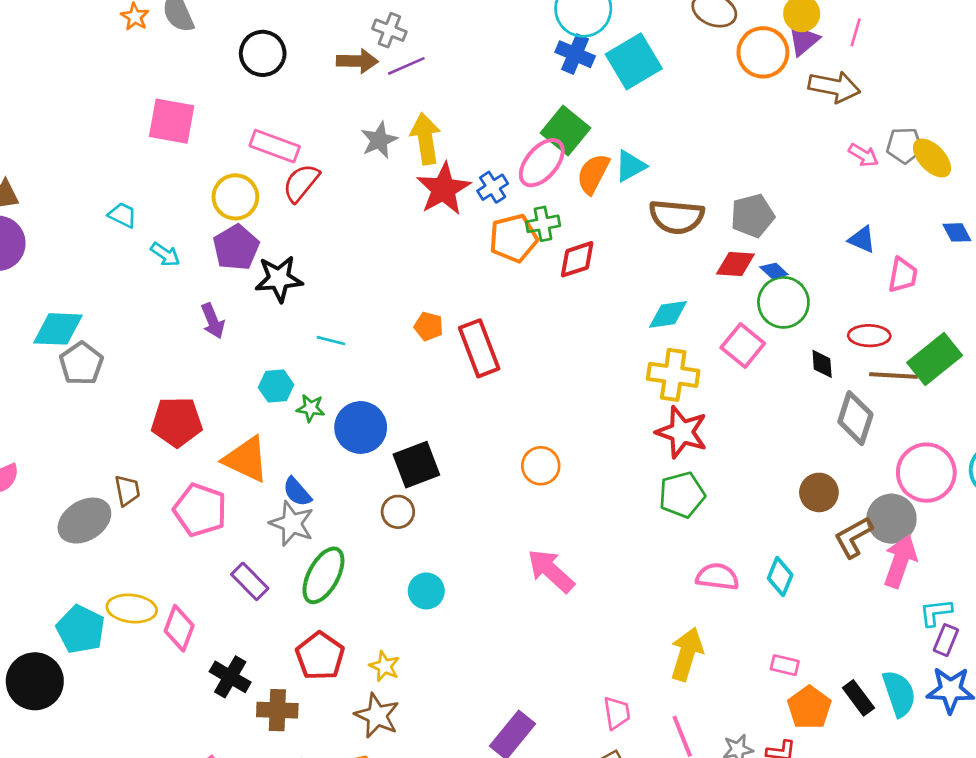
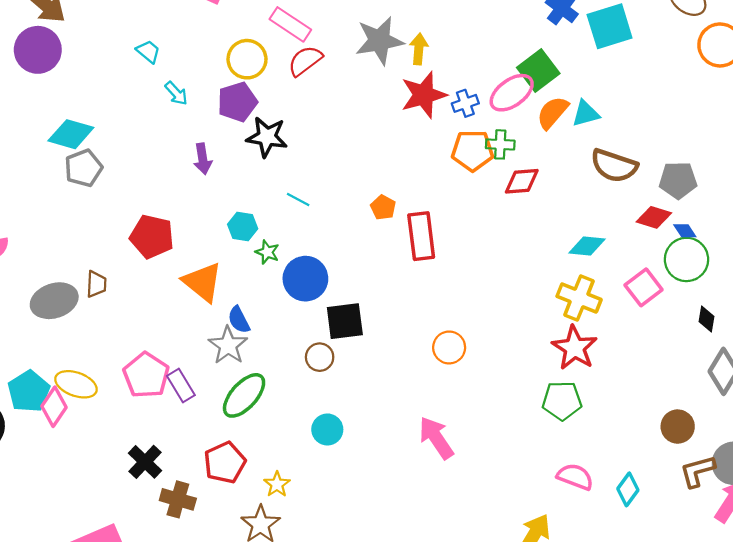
yellow arrow: (426, 139) -> (419, 49), size x0.7
gray star: (379, 140) -> (379, 41), size x1.5
pink pentagon: (200, 510) -> (146, 375), moved
pink diamond: (179, 628) -> (54, 407), moved

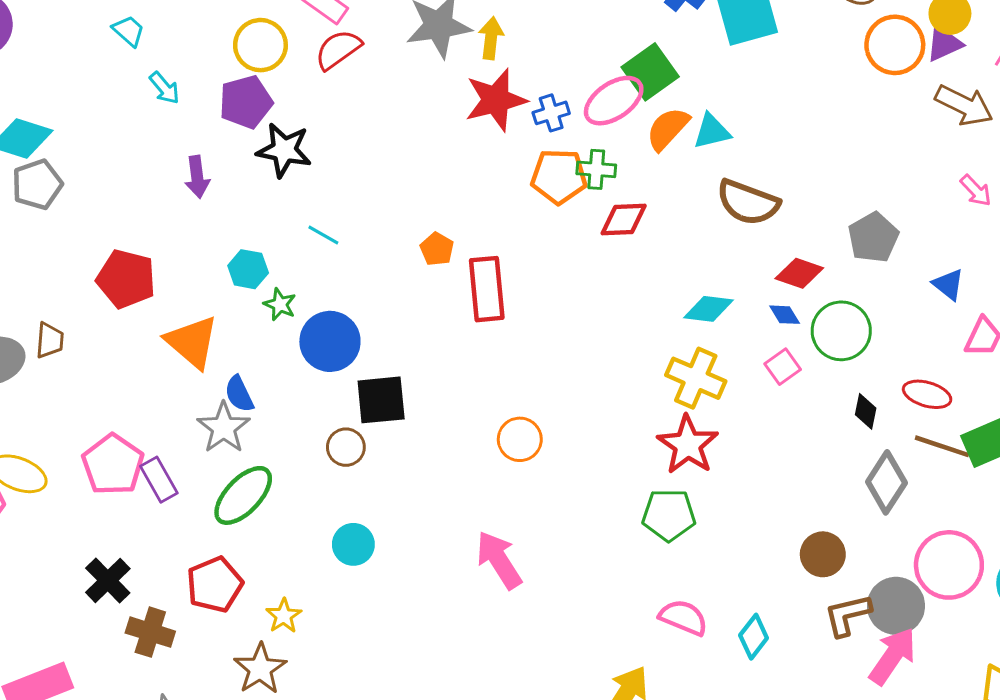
gray pentagon: (678, 180) -> (873, 237), moved, turned -30
blue diamond: (685, 231) -> (785, 315), moved
pink square: (644, 287) -> (783, 367), size x0.7

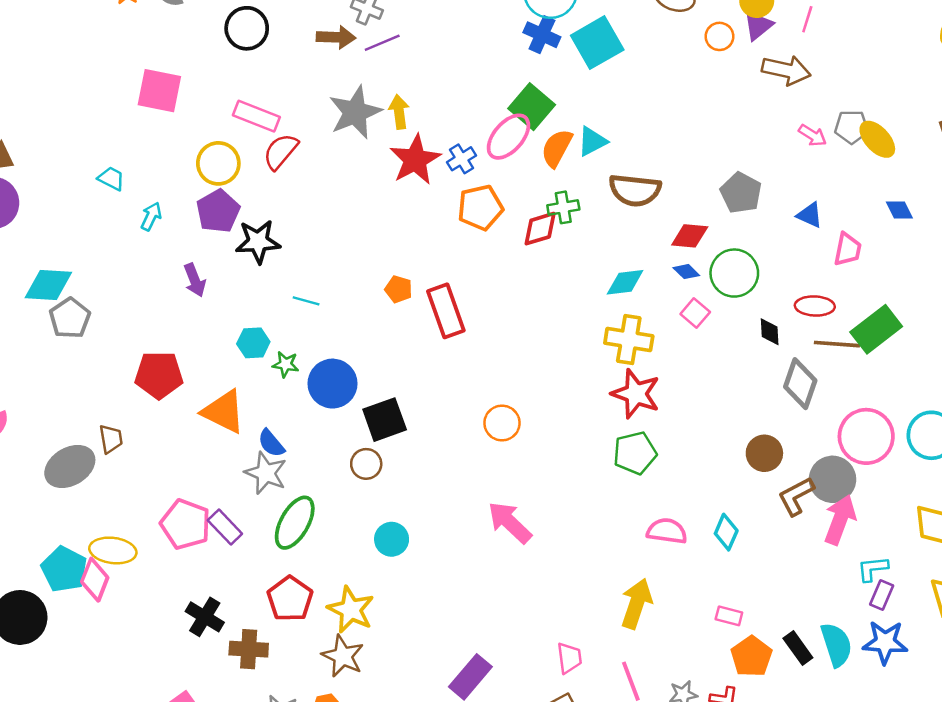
orange circle: (895, 45) -> (719, 36), size x0.6
cyan arrow: (164, 88) -> (151, 216), turned -100
green cross: (596, 169) -> (563, 207), moved
yellow star: (284, 616) -> (351, 610), size x1.6

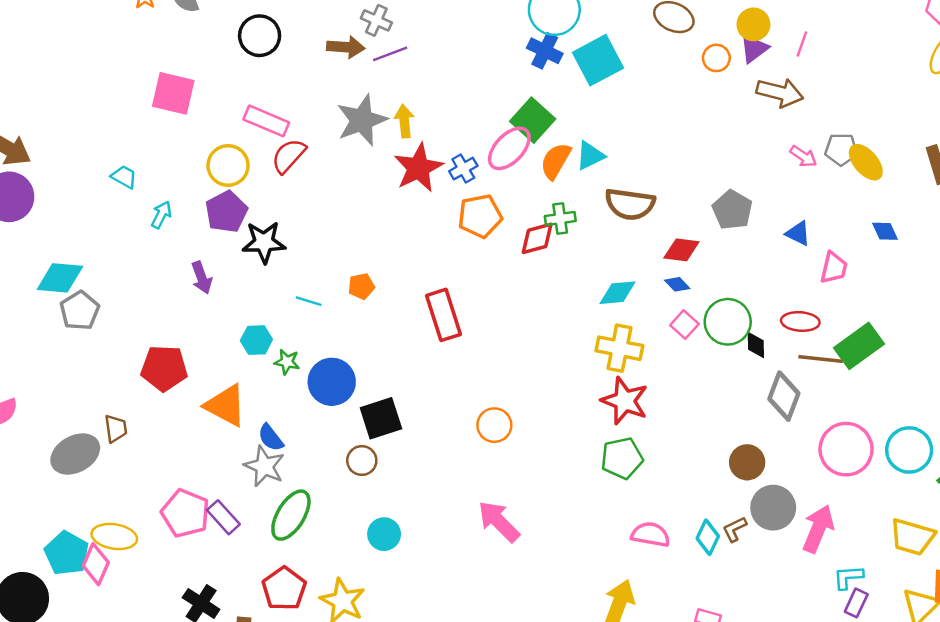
green circle: (734, 273) -> (728, 322), moved
orange pentagon: (399, 289) -> (361, 286), moved, turned -30
gray circle: (832, 479) -> (773, 508), moved
brown L-shape: (796, 496) -> (735, 529), moved, size x0.7

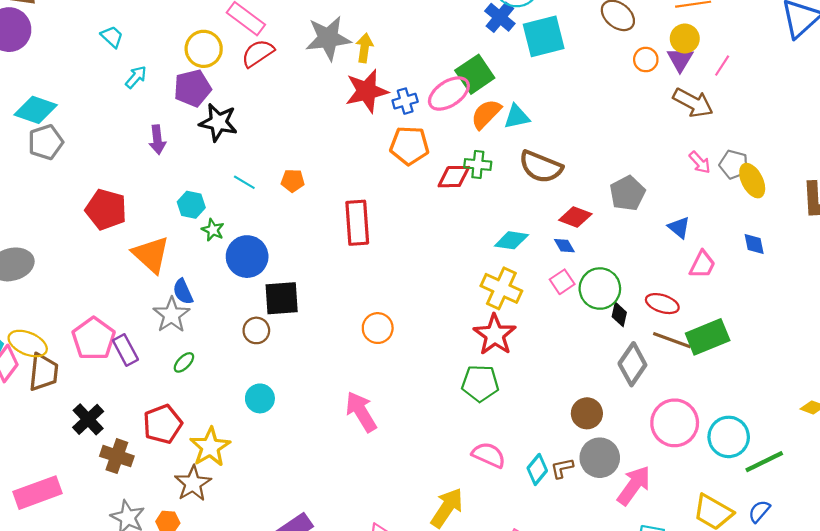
purple triangle: (754, 49) -> (680, 59), turned -36
brown trapezoid: (116, 429) -> (43, 372), moved, size x1.5
green ellipse: (291, 515) -> (184, 362), size x0.5

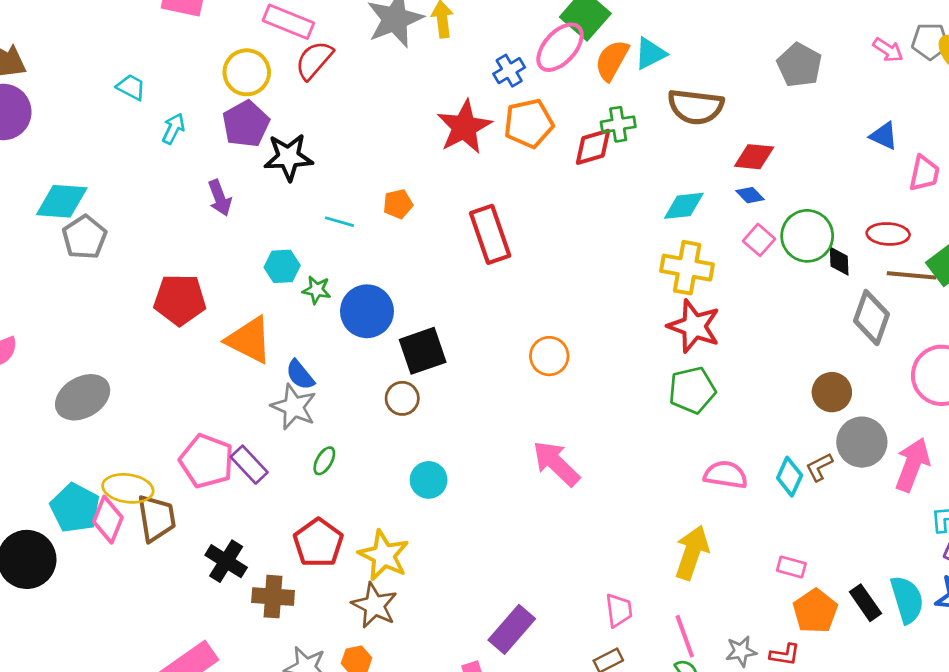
red star: (367, 91) -> (464, 127), moved
gray pentagon: (627, 193) -> (799, 65), moved

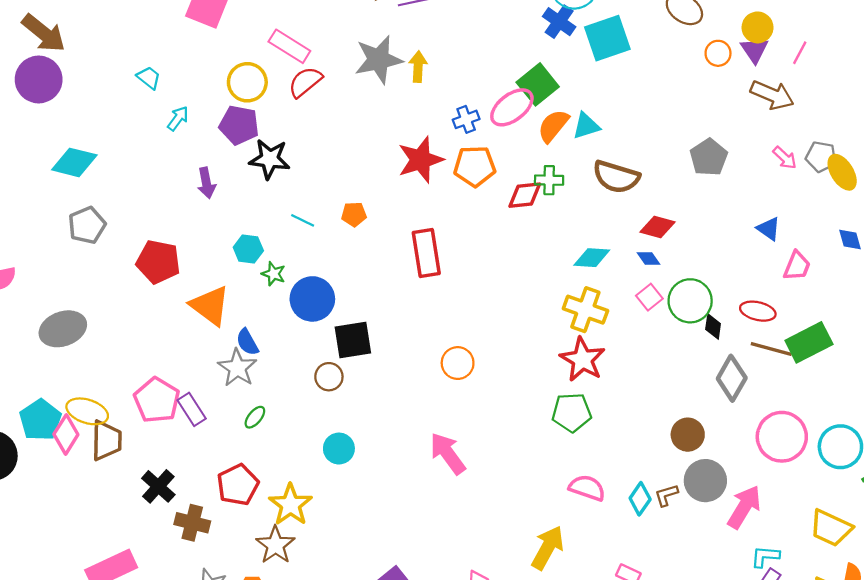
purple pentagon: (246, 124) -> (239, 125), turned 30
gray pentagon: (84, 237) -> (87, 225), moved

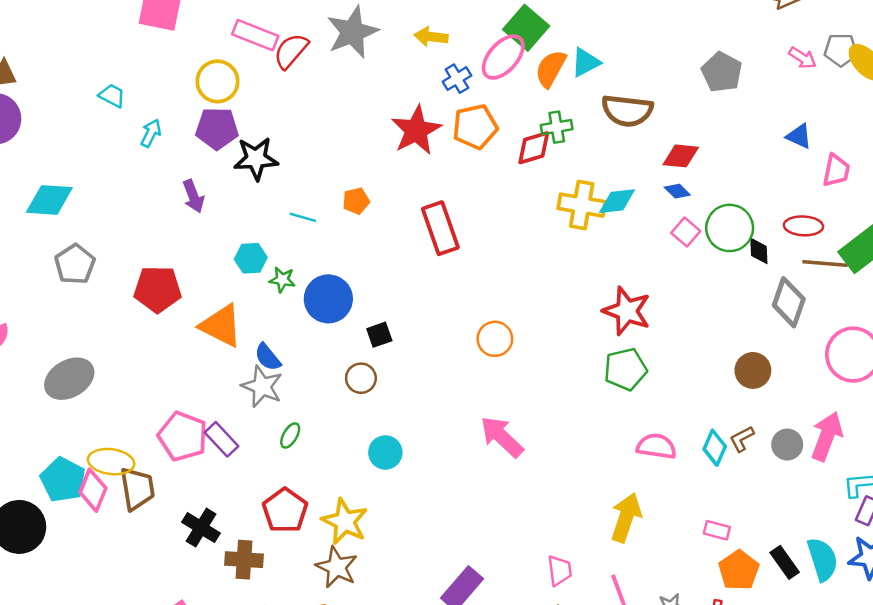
yellow arrow: (418, 67) -> (431, 37), moved, turned -76
red semicircle: (305, 82) -> (291, 51), moved
yellow cross: (585, 310) -> (582, 205), moved
black square: (353, 340) -> (379, 335), size x0.6
gray circle: (705, 481) -> (787, 445), moved, size x0.7

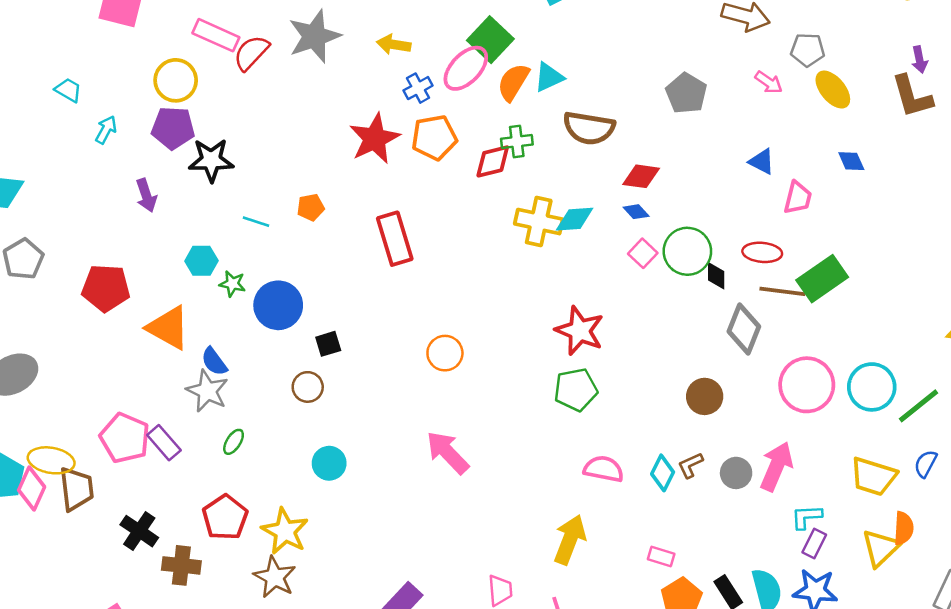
gray pentagon: (841, 50) -> (808, 50), moved

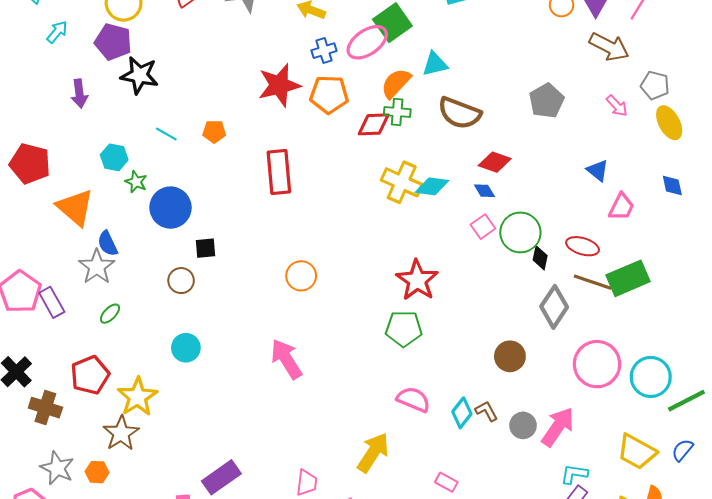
orange semicircle: (513, 82) -> (396, 83), moved
brown L-shape: (690, 465) -> (486, 411), turned 75

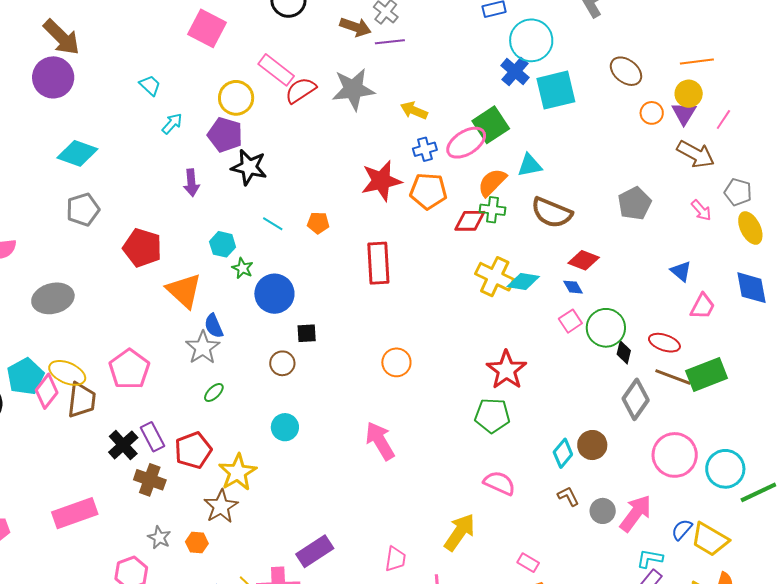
blue diamond: (672, 185) -> (751, 288), size x1.6
purple rectangle: (52, 302) -> (152, 437), moved
cyan diamond: (462, 413) -> (563, 453), moved
blue semicircle: (682, 450) -> (682, 530), moved
gray star: (57, 468) -> (159, 538), size x0.7

